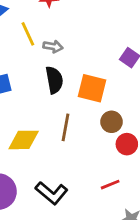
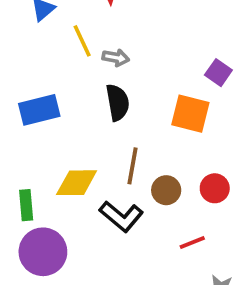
orange square: (92, 88) -> (190, 114), moved
brown circle: (112, 122) -> (166, 190), moved
black L-shape: (52, 193) -> (121, 216), moved

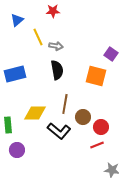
red circle: (215, 188) -> (101, 127), moved
purple circle: (43, 252) -> (17, 150), size x0.6

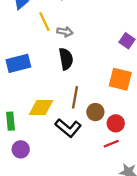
orange square: (96, 76) -> (120, 79), moved

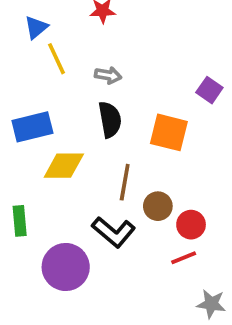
yellow line: (44, 22) -> (56, 59), moved
orange square: (120, 79) -> (169, 132), moved
yellow diamond: (41, 108) -> (64, 166), moved
purple circle: (21, 149) -> (66, 267), moved, size x1.6

